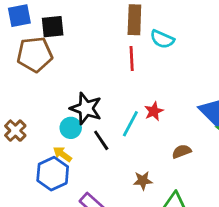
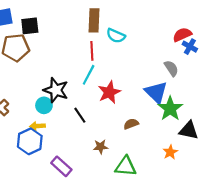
red star: (154, 111) -> (109, 92), size x1.5
cyan line: (130, 124) -> (89, 75), moved
black line: (101, 140) -> (80, 115), moved
yellow arrow: (62, 154) -> (37, 126), turned -40

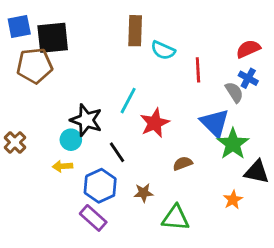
black square: (30, 26) -> (53, 38), size x1.4
blue cross: (190, 47) -> (248, 78), moved
red line: (92, 51) -> (198, 70), moved
blue hexagon: (30, 141) -> (100, 186), moved

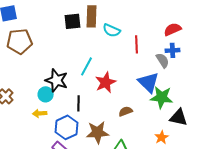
black square: (53, 38) -> (73, 21), moved, size x0.7
blue cross: (248, 78) -> (173, 50), turned -32
green star: (233, 144) -> (162, 97), turned -30
black line: (117, 152) -> (79, 103), turned 35
brown star: (143, 193) -> (98, 132), size x1.6

